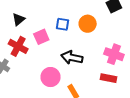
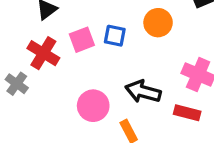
blue square: (63, 24) -> (115, 36), moved
black arrow: (72, 57) -> (143, 92), moved

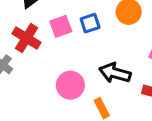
blue square: (115, 36) -> (90, 23), turned -30

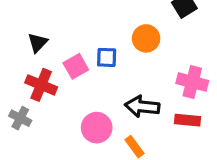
blue square: (90, 23) -> (107, 57), turned 30

